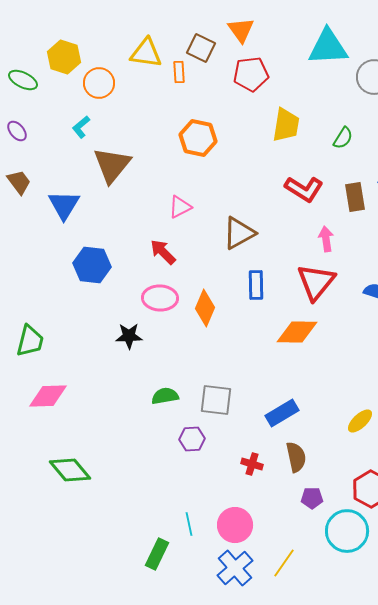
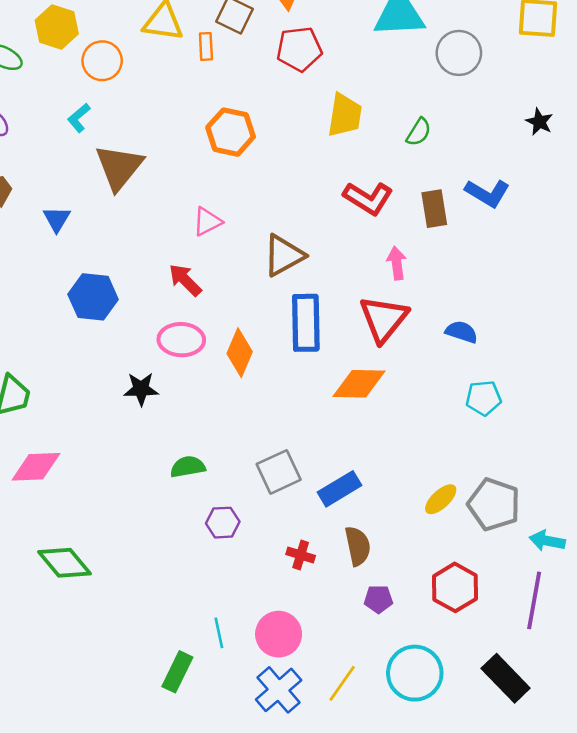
blue triangle: (64, 205) -> (57, 219), size x0.7
blue rectangle: (256, 285) -> (306, 323), size x1.5
gray square: (216, 400) -> (279, 472), moved, turned -32
cyan circle: (347, 531) -> (415, 673), moved

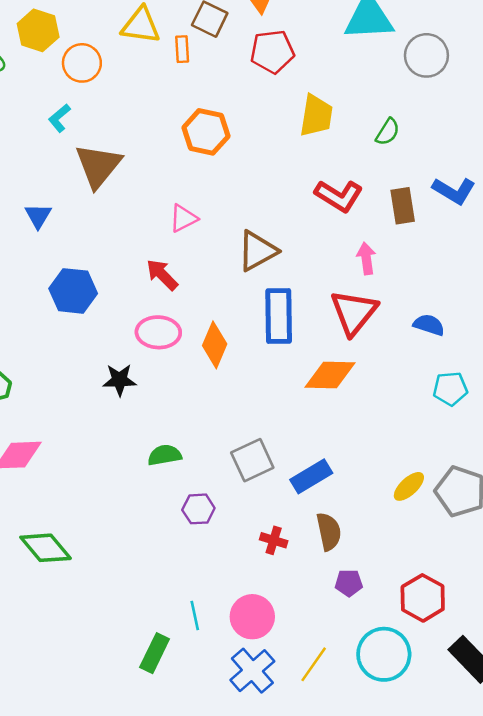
red hexagon: (455, 587) -> (423, 598), moved

